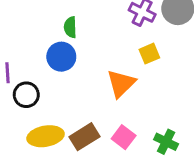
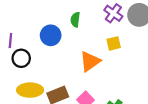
green semicircle: (70, 27) -> (75, 20), moved

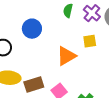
green semicircle: (75, 20) -> (68, 11), moved

